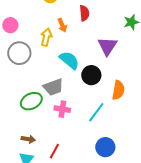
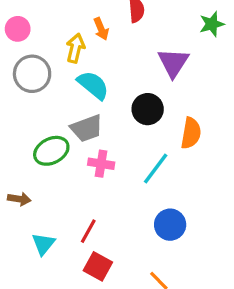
cyan semicircle: (69, 60) -> (93, 85), moved
brown arrow: (28, 139) -> (19, 199), moved

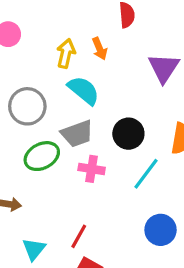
orange arrow: (101, 29) -> (100, 49), moved
gray circle: (32, 74) -> (27, 106), moved
black circle: (148, 109) -> (128, 134), moved

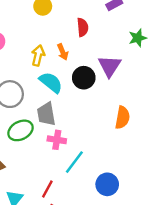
gray trapezoid: (77, 134) -> (46, 114), turned 100
black circle: (128, 134) -> (84, 78), moved
cyan line: (146, 174) -> (74, 162), moved

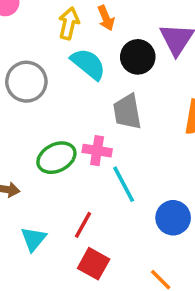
gray trapezoid: (46, 114) -> (127, 112), moved
green ellipse: (20, 130) -> (56, 158), moved
cyan line: (74, 162) -> (124, 184), turned -65

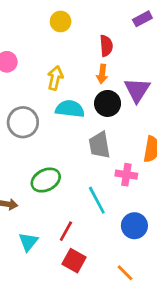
orange arrow: (106, 18) -> (102, 74), moved, turned 30
cyan semicircle: (88, 64) -> (70, 109), turned -32
pink cross: (97, 151) -> (126, 175), moved

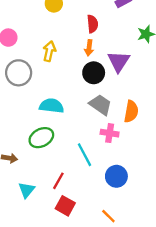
cyan semicircle: (70, 109) -> (52, 106), moved
gray circle: (23, 122) -> (19, 73), moved
gray trapezoid: (99, 145) -> (100, 105), moved, turned 135

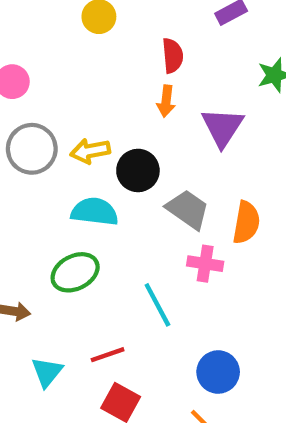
yellow arrow: (49, 51) -> (90, 151), moved, turned -114
black circle: (94, 73) -> (138, 170), moved
blue circle: (116, 176) -> (218, 372), moved
red line: (58, 181) -> (108, 355), turned 42

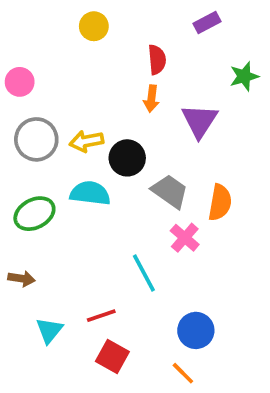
pink cross: (205, 264) -> (185, 238), turned 32
green ellipse: (75, 272) -> (34, 214), moved

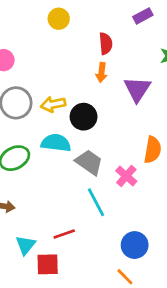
gray trapezoid: (170, 191) -> (89, 162), moved
red square: (112, 356) -> (48, 264), moved, turned -30

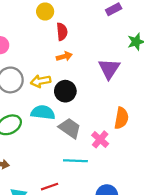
red semicircle: (106, 44) -> (62, 32), moved
orange arrow: (101, 73) -> (64, 56), moved, turned -112
cyan line: (96, 202) -> (75, 161), turned -60

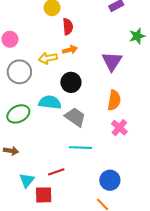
yellow arrow: (41, 81) -> (48, 58), moved
orange semicircle: (121, 118) -> (114, 100), moved
pink cross: (100, 139) -> (119, 128), moved

